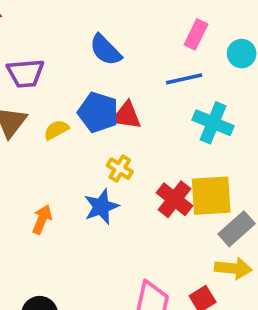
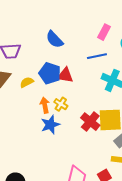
orange arrow: (42, 219) -> (45, 105), moved, turned -35

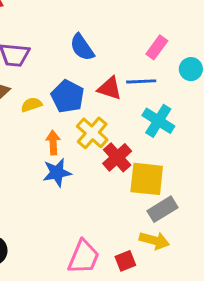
red triangle: (65, 75) -> (110, 88), moved
yellow cross: (61, 104) -> (92, 133), moved, size x1.5
red cross: (90, 122) -> (117, 157), moved

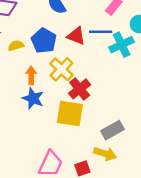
cyan cross: (158, 121) -> (122, 45), moved, turned 30
blue star: (57, 173) -> (33, 98), turned 30
yellow square: (147, 179) -> (70, 114), moved

